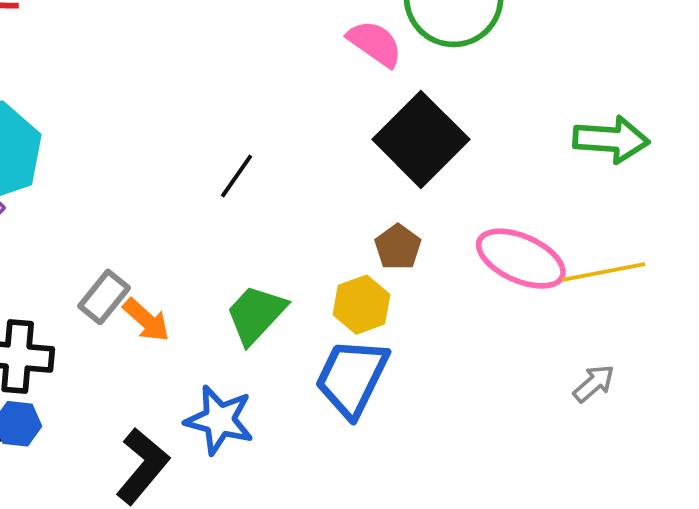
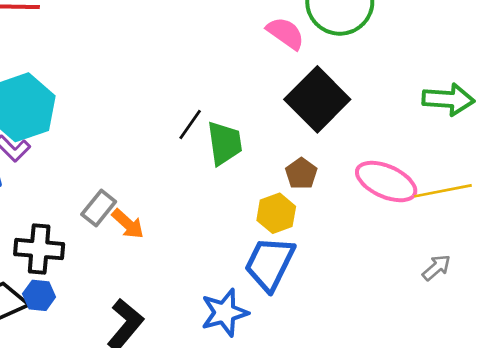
green trapezoid: (256, 314) -> (225, 143), moved, turned 129
blue star: (219, 420) -> (225, 313), moved, turned -30

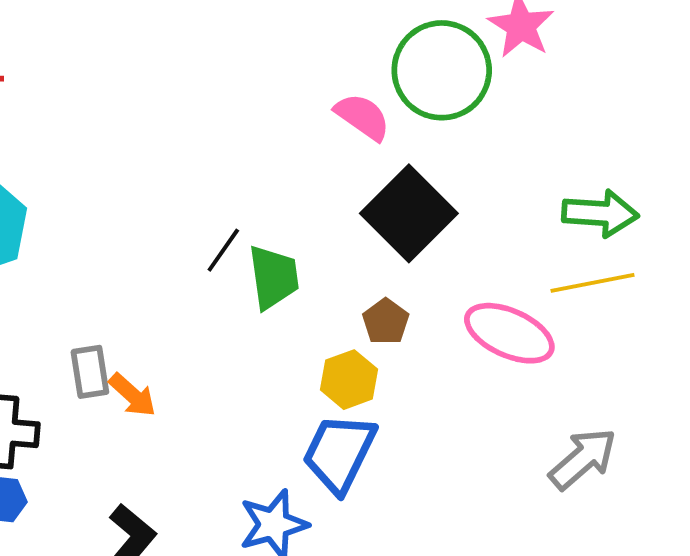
yellow line: (443, 191) -> (592, 283), moved
gray rectangle: (99, 208) -> (90, 372), turned -48
gray arrow: (436, 268) -> (583, 459), size x1.6

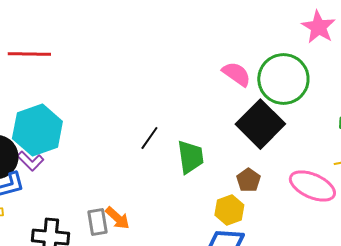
green circle: (442, 70) -> (283, 79), moved
black line: (223, 250) -> (149, 138), moved
gray rectangle: (90, 372) -> (97, 222), moved

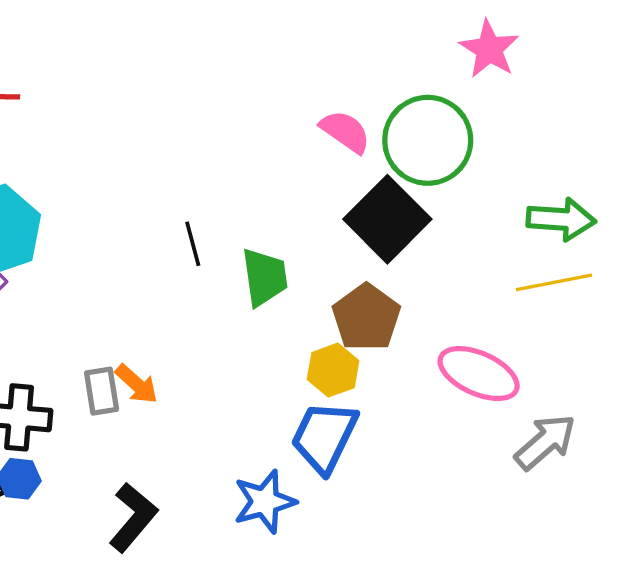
black line: (149, 138) -> (193, 244), turned -50
brown pentagon: (248, 180) -> (366, 317), size x1.6
pink ellipse: (312, 186) -> (479, 374), moved

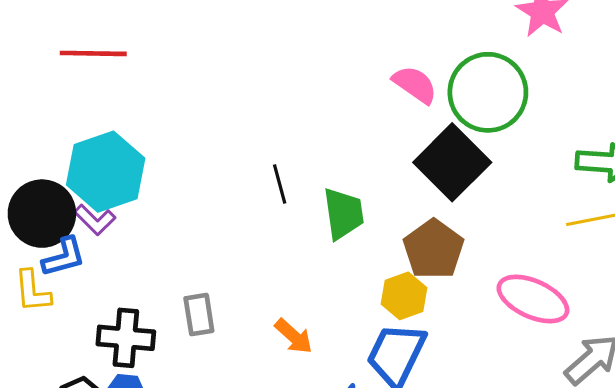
orange arrow: (137, 384) -> (294, 336), moved

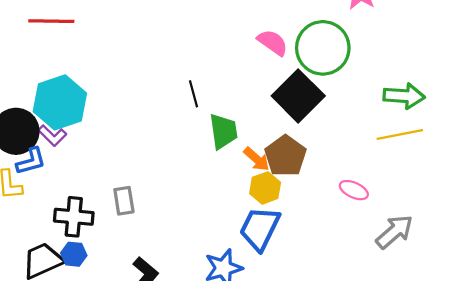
black line: (280, 184) -> (193, 94), moved
pink ellipse: (533, 299) -> (354, 190), size x0.6
orange arrow: (294, 336) -> (257, 159), moved

